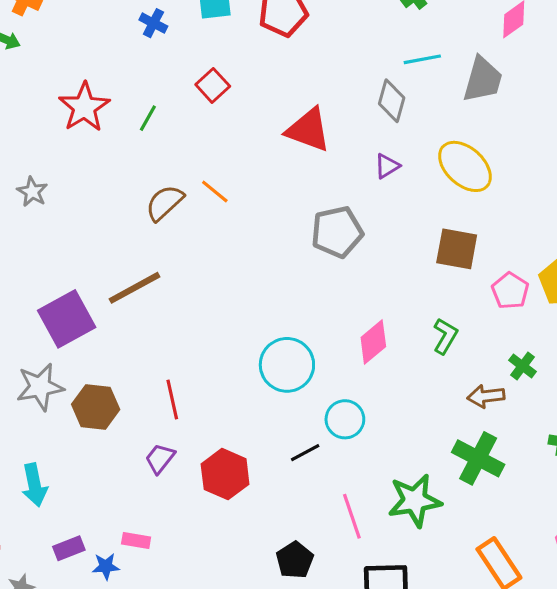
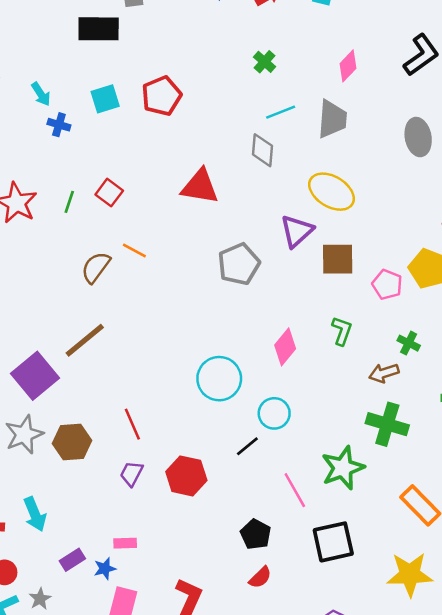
red square: (213, 85) -> (109, 193), moved
purple triangle: (387, 166) -> (297, 231), moved, size x1.6

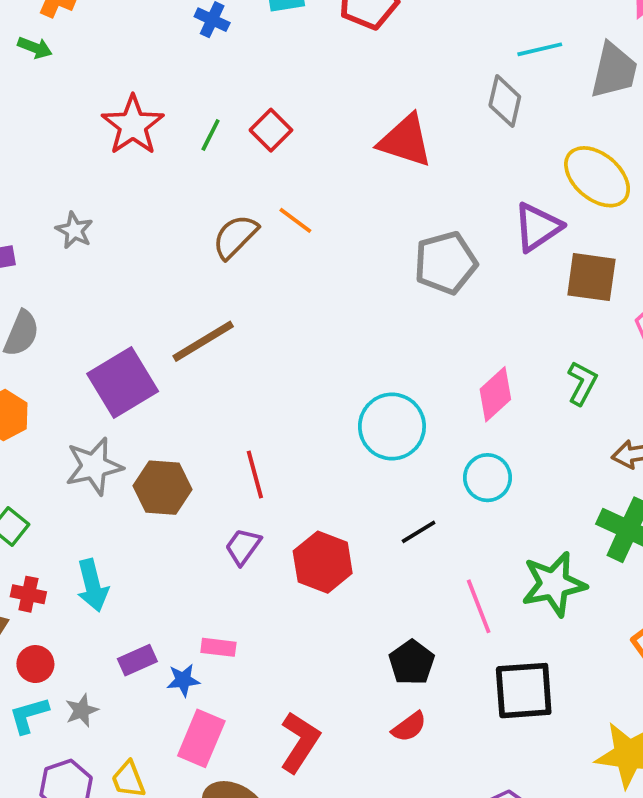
cyan circle: (274, 413) -> (487, 478), moved

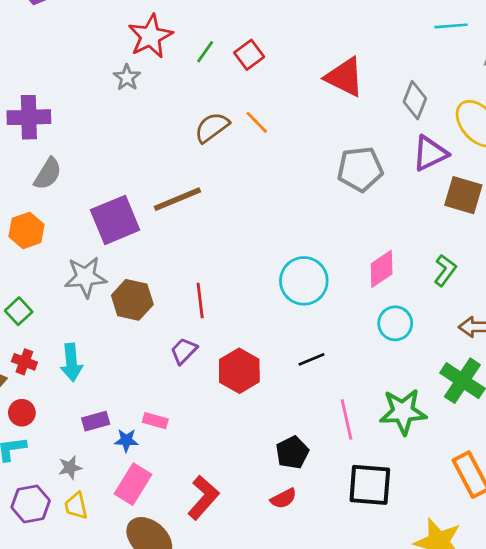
gray diamond: (505, 101) -> (415, 100), moved
gray star: (74, 230) -> (127, 77), moved
cyan circle: (487, 478) -> (395, 323), moved
gray star: (82, 710) -> (70, 468), moved

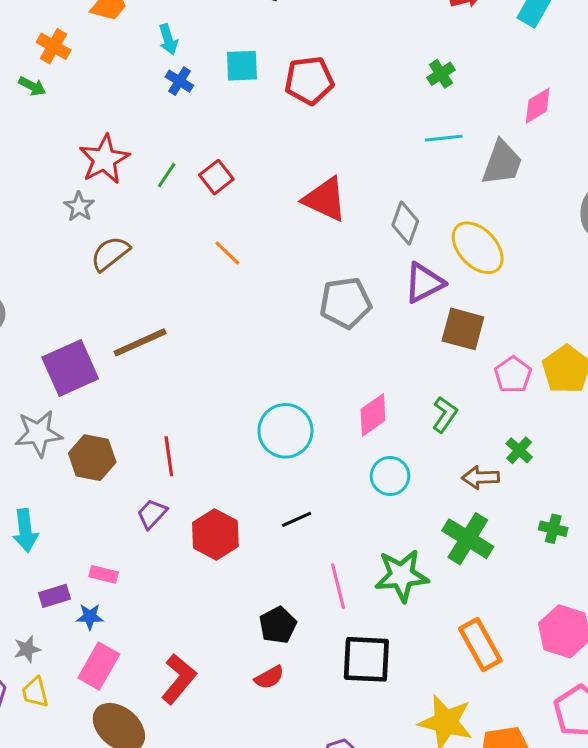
brown semicircle: (212, 127) -> (110, 253), moved
pink rectangle: (155, 421) -> (104, 574), moved

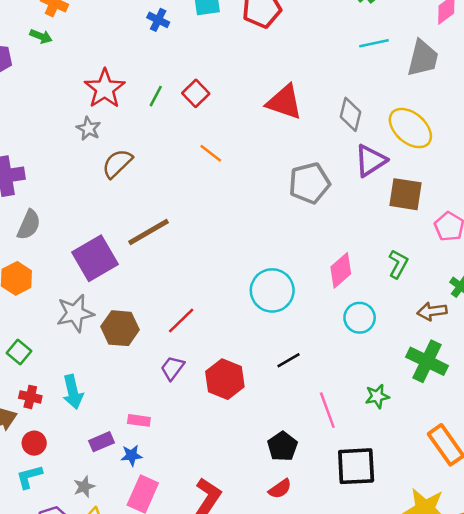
red line: (169, 456) -> (181, 321), turned 60
green star: (402, 576) -> (377, 396), size x0.6

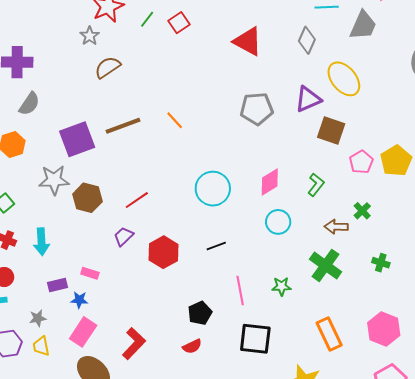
gray diamond: (350, 114) -> (307, 40), moved
orange line: (211, 153) -> (175, 120), moved

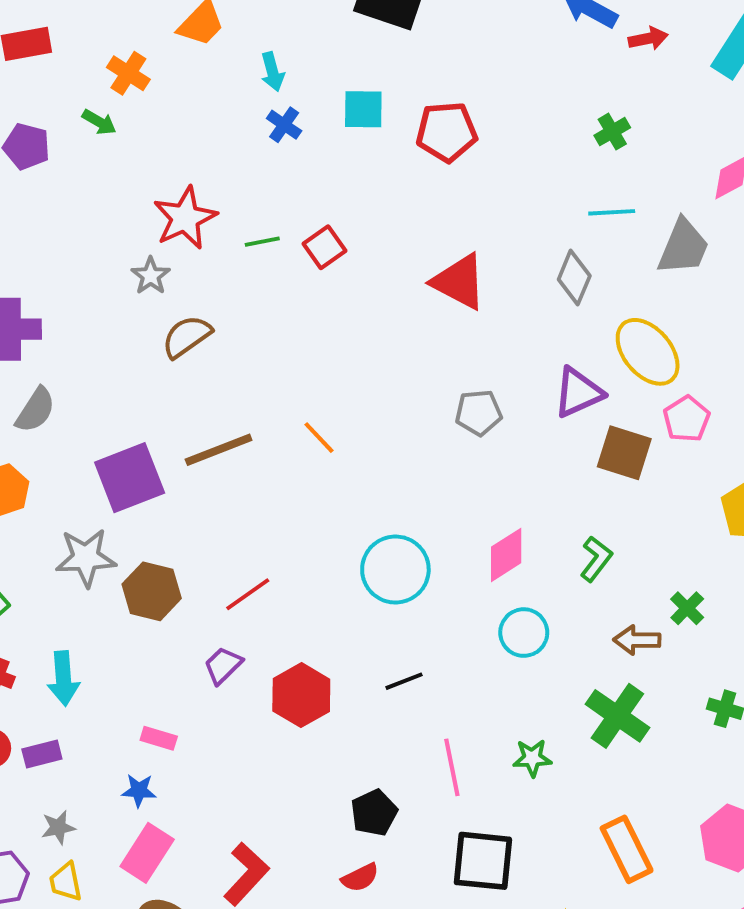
green line: (147, 19) -> (262, 242), turned 42
gray pentagon: (257, 109) -> (479, 413), size x0.7
pink pentagon: (361, 162) -> (687, 419), moved
purple rectangle: (58, 285) -> (42, 754), moved

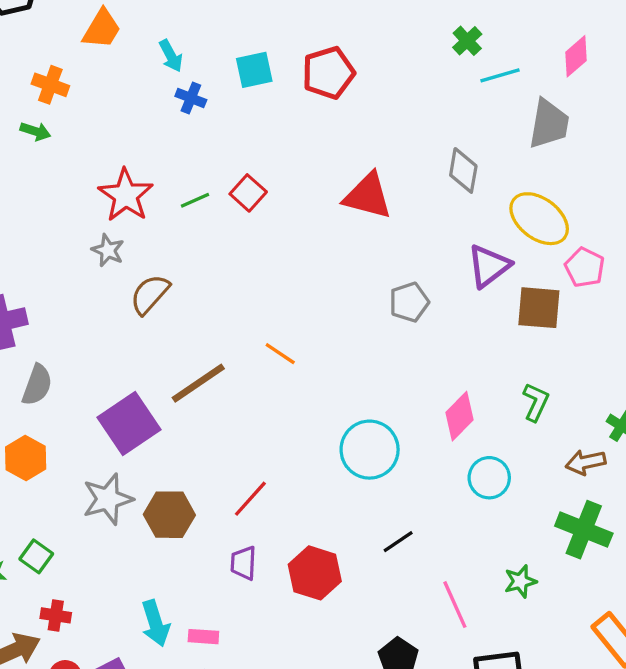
cyan line: (612, 212) -> (500, 75), moved
purple trapezoid: (223, 665) -> (243, 563), turned -30
cyan arrow: (63, 678) -> (155, 623), moved

